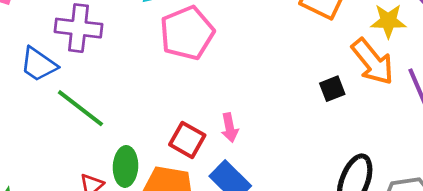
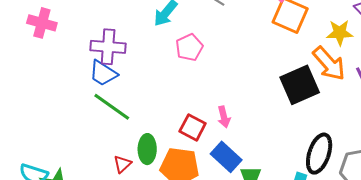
pink pentagon: (187, 33) -> (189, 47), size x0.7
blue trapezoid: (39, 64) -> (103, 73), moved
black square: (332, 89) -> (300, 85), size x2.0

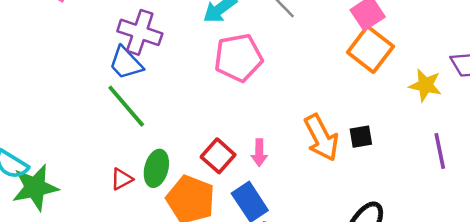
pink pentagon: (189, 47) -> (238, 58), size x1.4
orange arrow: (329, 64) -> (321, 138), moved
black square: (300, 85) -> (361, 137), size x0.5

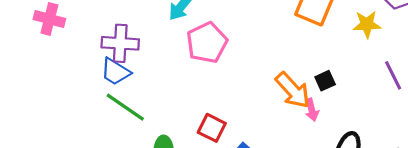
pink arrow: (259, 153) -> (312, 110), moved

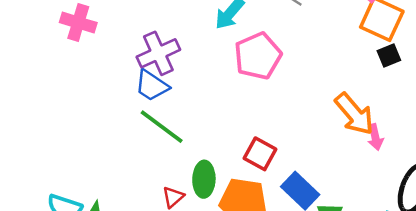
purple cross: (120, 43) -> (158, 53), turned -30
black square: (325, 81) -> (389, 56), moved

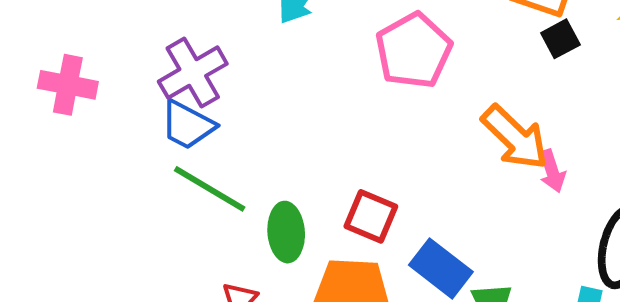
pink cross: (78, 23) -> (68, 85), moved
pink pentagon: (258, 56) -> (414, 51), moved
green ellipse: (204, 179) -> (286, 232), moved

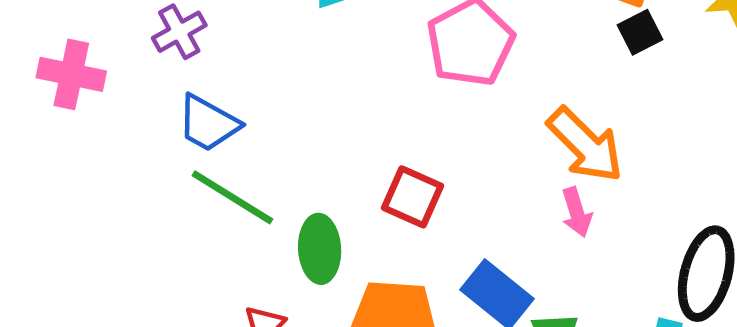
purple cross: (193, 73) -> (179, 32), moved, size x0.7
pink arrow: (552, 171) -> (577, 212), moved
red square: (371, 216) -> (413, 197), moved

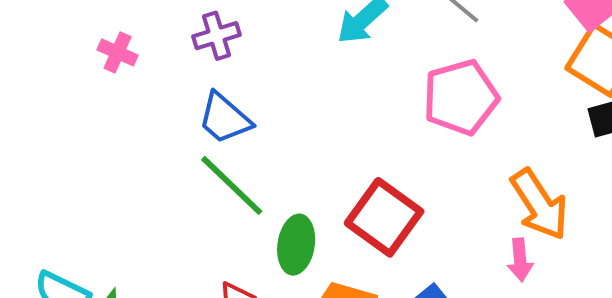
pink cross: (71, 74) -> (118, 52), size x0.7
red square: (413, 197) -> (384, 217), size x1.4

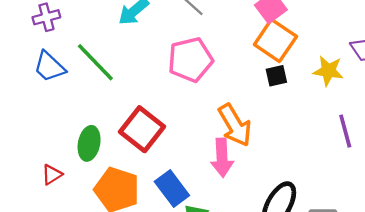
green line: (232, 185) -> (95, 62), moved
pink arrow: (520, 260) -> (222, 158), size x1.5

